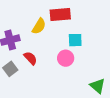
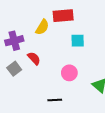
pink circle: (66, 58) -> (69, 73), moved

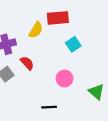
cyan square: (78, 41) -> (73, 44), turned -32

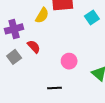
cyan square: (73, 44) -> (92, 17), moved

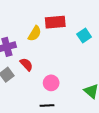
pink circle: (69, 61) -> (51, 83), moved

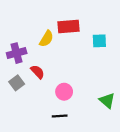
cyan square: (84, 36) -> (99, 41), turned 32

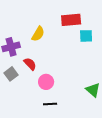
red rectangle: (68, 27) -> (71, 20), moved
pink circle: (64, 92) -> (46, 82), moved

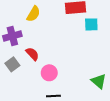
yellow semicircle: (38, 34) -> (33, 14), moved

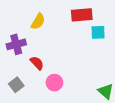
gray square: (12, 64) -> (16, 85), moved

